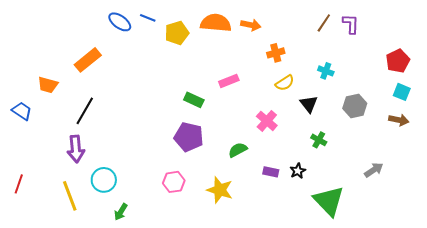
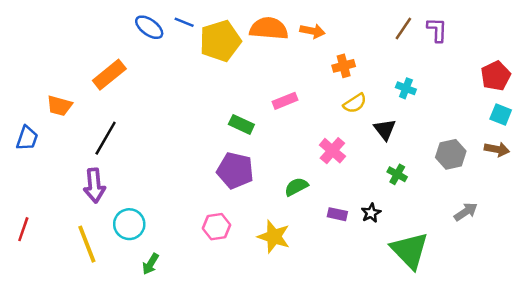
yellow pentagon: (177, 33) -> (220, 41), size x1.4
gray hexagon: (355, 106) -> (451, 154), moved
blue trapezoid: (22, 111) -> (27, 138), turned 75

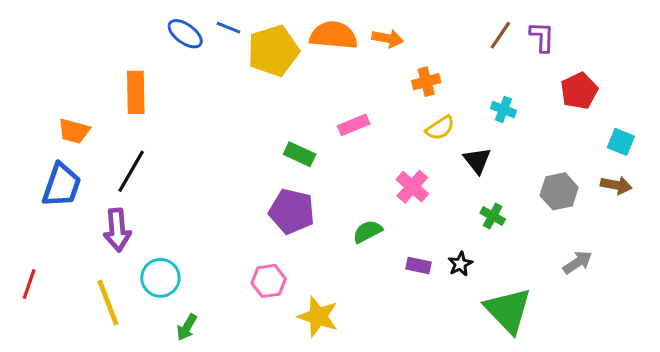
orange rectangle: (109, 75) -> (136, 92), turned -52
red pentagon: (496, 76) -> (579, 91), moved
blue trapezoid: (27, 138) -> (62, 185), moved, size x1.4
yellow star: (274, 237) -> (318, 316), moved

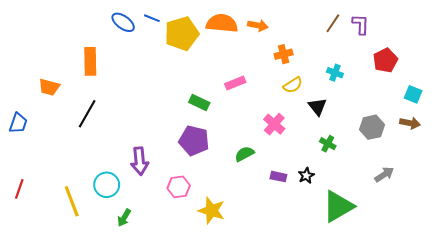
blue trapezoid: (62, 185) -> (18, 123), moved, size x0.7
purple arrow: (117, 230) -> (140, 161), moved
green triangle: (508, 310) -> (338, 206), turned 44

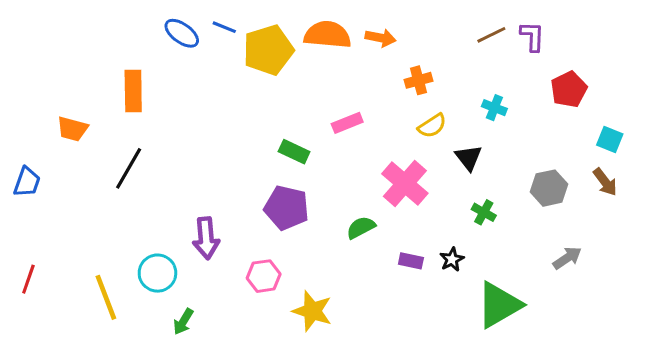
brown line: (333, 23) -> (491, 35), turned 30
brown arrow: (410, 123) -> (605, 182), turned 42
pink cross: (274, 124) -> (405, 184), size x1.4

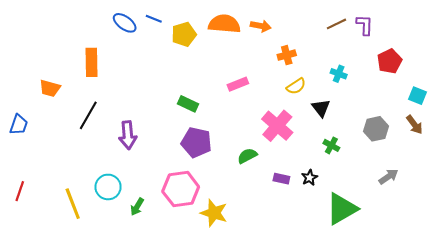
yellow pentagon: (268, 50) -> (184, 34), size x0.7
green rectangle: (294, 152) -> (188, 104), moved
purple arrow: (206, 238) -> (128, 135), moved
pink hexagon: (264, 276) -> (181, 189), size x1.6
green arrow: (183, 322) -> (137, 207), moved

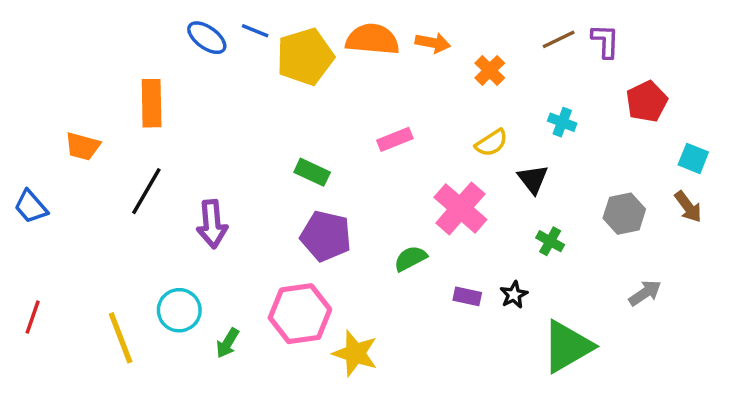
yellow pentagon: (184, 34) -> (305, 57), size x1.4
orange cross: (287, 55) -> (490, 70), moved, turned -30
blue trapezoid: (19, 125) -> (31, 207), turned 120

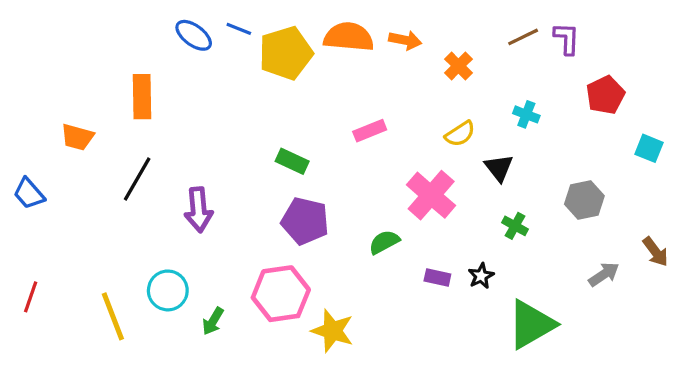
brown arrow: (688, 207) -> (655, 252), moved

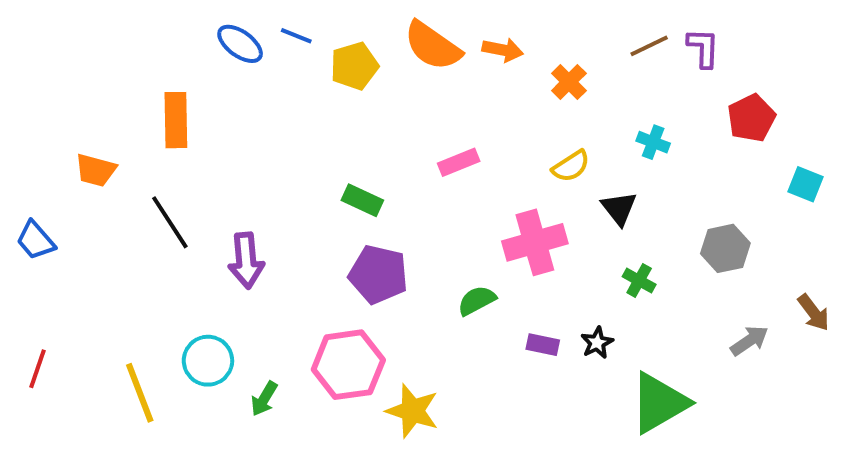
orange semicircle: (349, 37) -> (433, 46), turned -150
yellow pentagon: (286, 53) -> (354, 66), size x0.7
black line: (137, 179) -> (170, 222), turned -63
pink cross: (431, 195) -> (535, 242), turned 33

